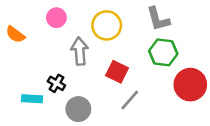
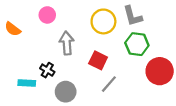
yellow circle: (107, 25) -> (103, 21), moved

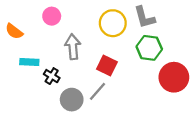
cyan rectangle: (27, 83) -> (29, 62), moved
gray line: (109, 84) -> (98, 91), moved

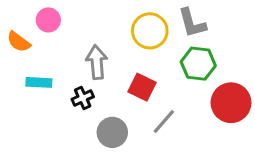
pink circle: (52, 16) -> (48, 20), moved
black cross: (52, 76) -> (83, 98), moved, turned 35
gray line: (98, 91) -> (164, 121), moved
gray circle: (72, 100) -> (112, 132), moved

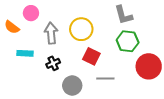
yellow circle: (150, 31) -> (81, 29), moved
gray arrow: (97, 62) -> (51, 33), moved
gray line: (164, 121) -> (105, 78), turned 48

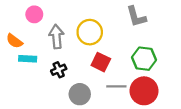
orange semicircle: (12, 27) -> (14, 41), moved
green hexagon: (128, 41) -> (144, 59), moved
red circle: (149, 66) -> (144, 91), moved

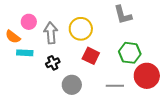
pink circle: (34, 14) -> (29, 22), moved
gray line: (116, 86) -> (115, 86), moved
red circle: (144, 91) -> (147, 76), moved

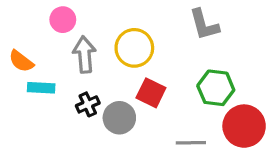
pink circle: (29, 22) -> (63, 20), moved
gray circle: (72, 85) -> (119, 118), moved

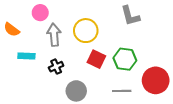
orange semicircle: (21, 61) -> (12, 30), moved
green hexagon: (216, 88) -> (125, 59), moved
gray circle: (119, 118) -> (76, 91), moved

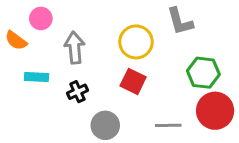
pink circle: (40, 13) -> (41, 18), moved
yellow circle: (86, 31) -> (136, 42), moved
green hexagon: (125, 59) -> (203, 73), moved

